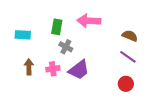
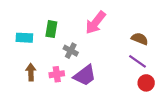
pink arrow: (89, 21) -> (96, 23), turned -55
green rectangle: (57, 27) -> (51, 29), moved
red circle: (126, 84) -> (146, 83), moved

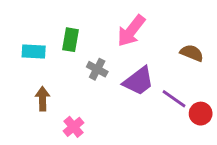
purple line: (138, 61) -> (174, 99), moved
pink cross: (57, 74) -> (74, 127), moved, turned -32
purple trapezoid: (85, 75) -> (139, 81), moved

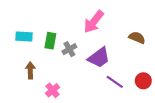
green rectangle: (71, 40) -> (50, 41), moved
gray cross: (97, 69) -> (69, 49), turned 32
purple line: (174, 99) -> (115, 82), moved

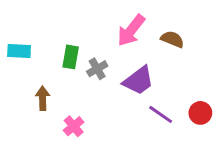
cyan rectangle: (24, 36) -> (19, 51), moved
brown semicircle: (137, 38) -> (172, 39), moved

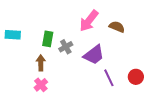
brown arrow: (43, 98) -> (41, 63), moved
purple line: (161, 114) -> (109, 78), turned 30
pink cross: (74, 126) -> (41, 85), moved

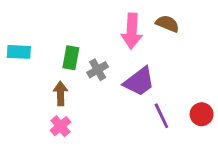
pink arrow: (89, 21) -> (132, 31), turned -35
brown semicircle: (117, 27) -> (167, 24), moved

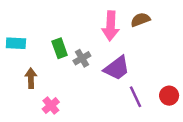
brown semicircle: (167, 24) -> (140, 20), turned -42
green rectangle: (71, 58) -> (60, 48), turned -30
brown arrow: (60, 93) -> (31, 78), moved

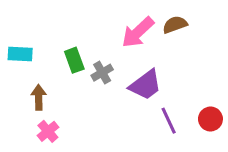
pink arrow: (111, 26) -> (138, 32), turned 44
pink cross: (51, 106) -> (48, 131), moved

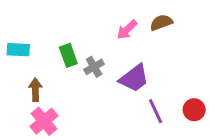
pink arrow: (138, 32) -> (127, 30), size x0.7
pink cross: (48, 131) -> (44, 121), size x1.4

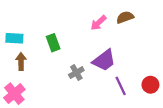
gray cross: (94, 67) -> (76, 73), moved
brown arrow: (35, 90) -> (21, 62), moved
pink cross: (44, 121) -> (14, 94), moved

